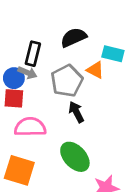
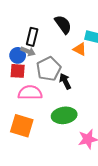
black semicircle: (74, 37) -> (63, 24), turned 78
gray pentagon: (67, 81) -> (49, 69), moved
green ellipse: (75, 157) -> (64, 115), turned -55

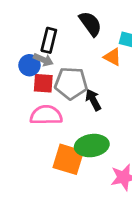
gray pentagon: (49, 69) -> (71, 83), turned 30
red square: (18, 71) -> (43, 83), moved
orange square: (22, 126) -> (68, 159), moved

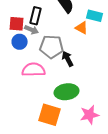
blue circle: (29, 65) -> (20, 42), moved
red square: (43, 83) -> (17, 24), moved
orange square: (68, 159) -> (50, 115), moved

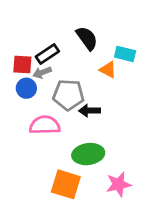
black rectangle: (36, 16) -> (47, 54), turned 42
gray arrow: (32, 30) -> (42, 72), turned 136
black arrow: (68, 59) -> (90, 111), turned -63

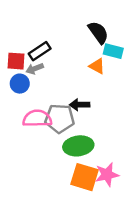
black semicircle: (87, 38) -> (98, 32), moved
gray pentagon: (68, 95) -> (60, 118), moved
orange square: (66, 184) -> (85, 177), moved

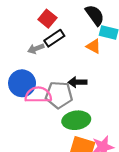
black rectangle: (40, 51) -> (54, 38), moved
red square: (16, 61) -> (47, 19), moved, turned 36
blue circle: (20, 84) -> (22, 83), moved, size x1.5

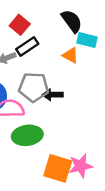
gray pentagon: (59, 95) -> (34, 87), moved
green ellipse: (76, 120) -> (27, 135), moved

